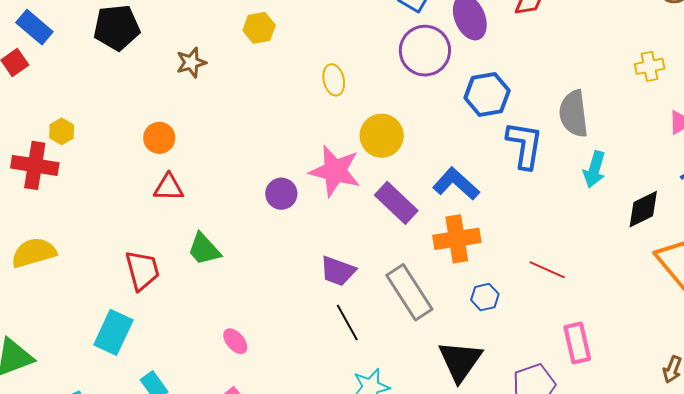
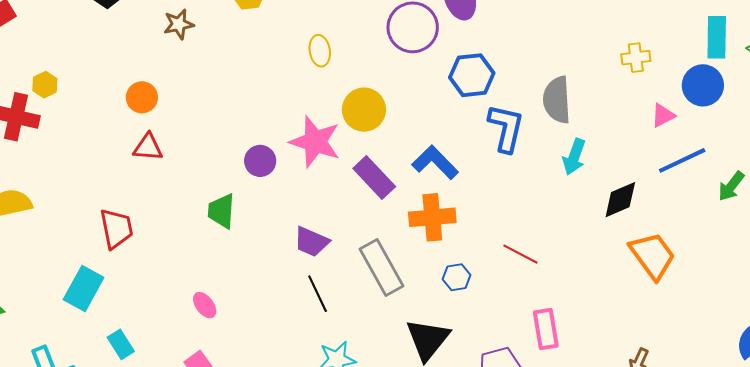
green trapezoid: (204, 249) -> (221, 211), moved, turned 42

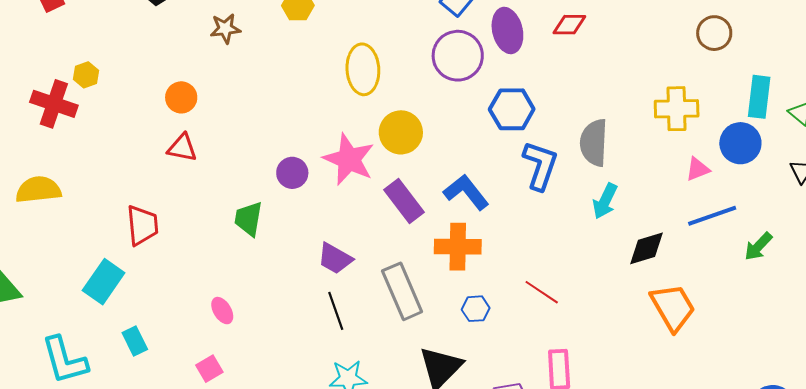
yellow ellipse: (320, 51) -> (363, 69), size x1.6
yellow cross: (636, 58) -> (677, 109), size x1.5

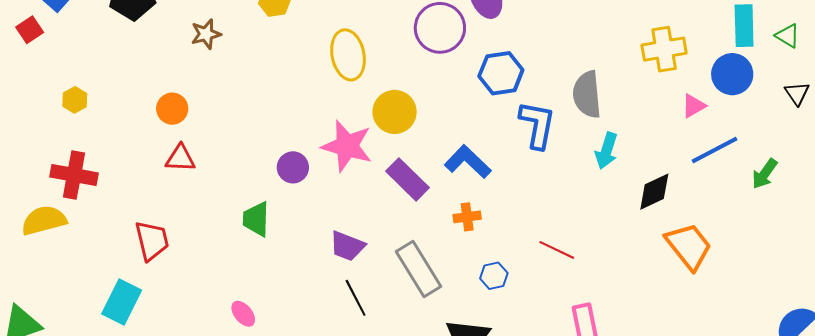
red cross: (54, 104) -> (74, 175), moved
orange cross: (458, 247) -> (467, 217), size x0.6

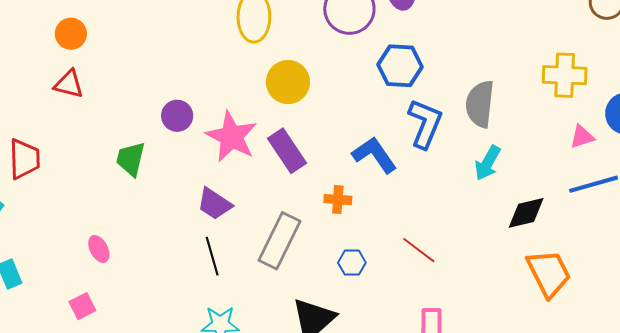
pink star: (347, 146) -> (231, 137), moved
blue L-shape: (468, 162) -> (374, 155), moved
gray rectangle: (418, 269) -> (279, 241), turned 46

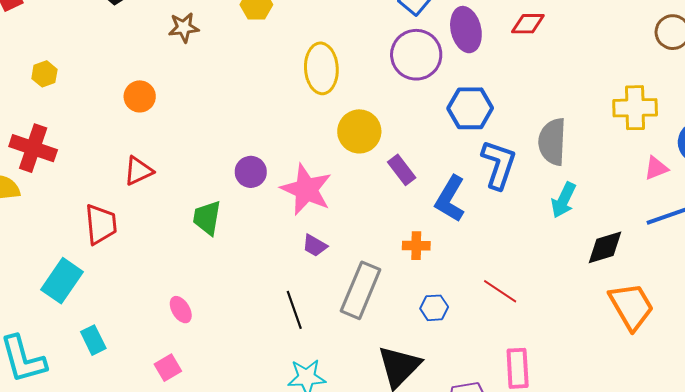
red triangle: (69, 84) -> (138, 171), moved, turned -36
purple rectangle: (287, 151) -> (402, 170), moved, size x0.7
blue L-shape: (374, 155) -> (450, 199), turned -111
purple trapezoid: (215, 204) -> (315, 246), moved, size x0.7

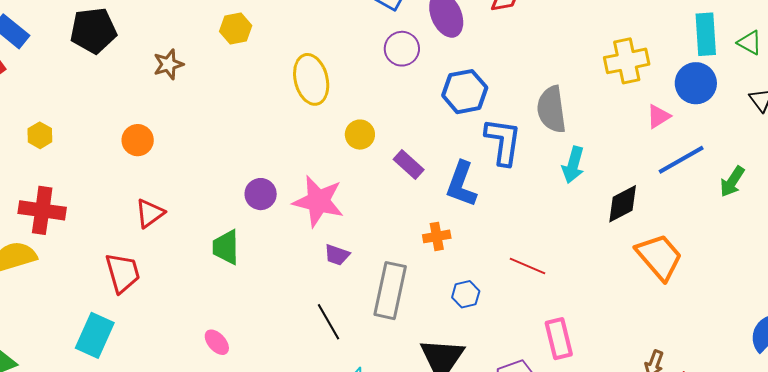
purple circle: (416, 55) -> (402, 49), size x0.7
yellow circle: (359, 131) -> (360, 135), size x0.7

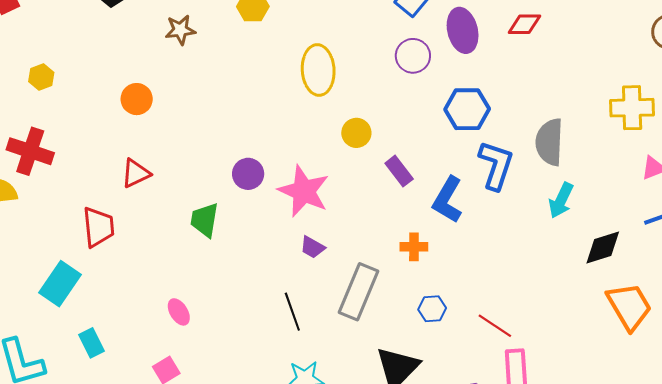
red line: (528, 266) -> (495, 326), moved

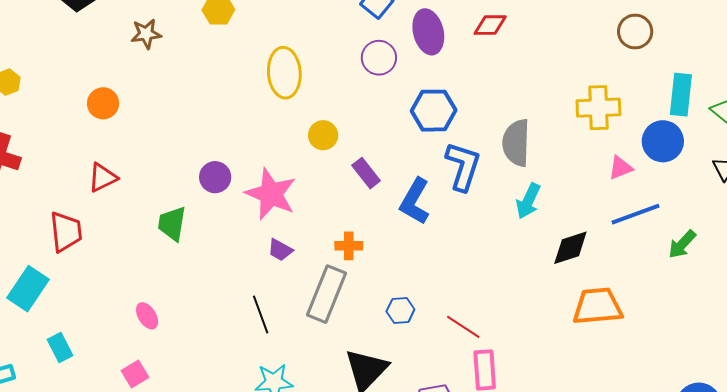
orange cross: (414, 247) -> (349, 246), moved
orange trapezoid: (629, 306) -> (598, 306), turned -64

